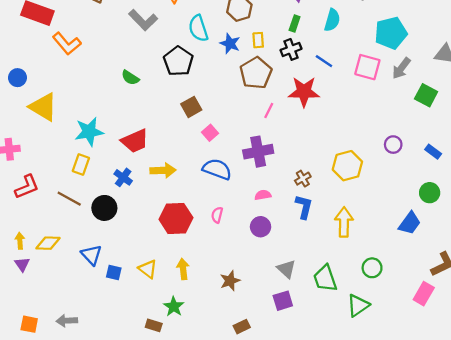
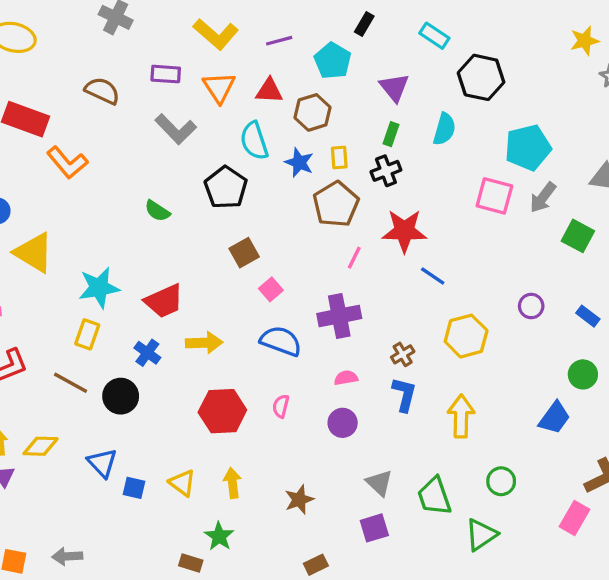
blue line: (324, 61) -> (433, 276), moved

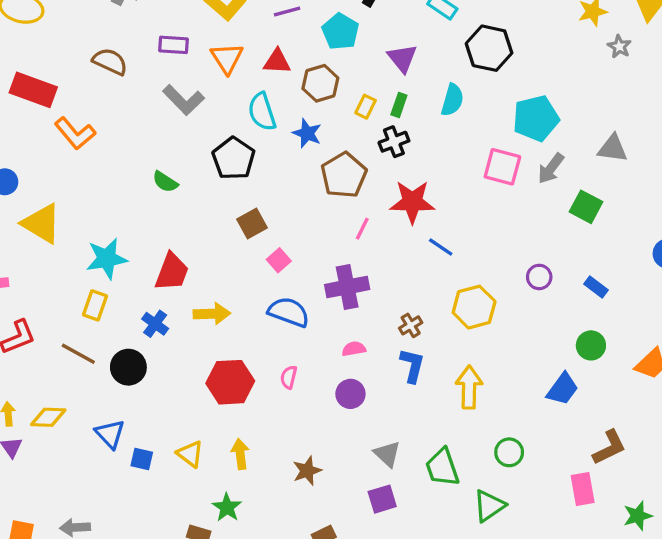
yellow rectangle: (339, 157) -> (366, 107), moved, turned 30
red trapezoid: (164, 301) -> (172, 272), turned -45
pink rectangle: (575, 518) -> (583, 489), turned -40

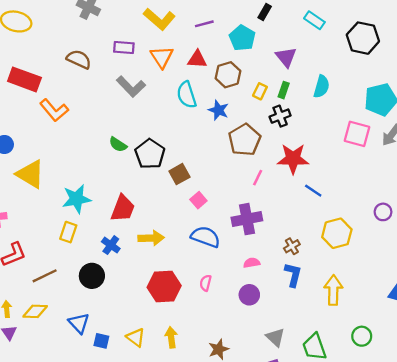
black hexagon: (489, 48) -> (363, 38), moved
black pentagon: (234, 158) -> (150, 154), moved
brown line: (78, 354) -> (45, 276), moved, turned -55

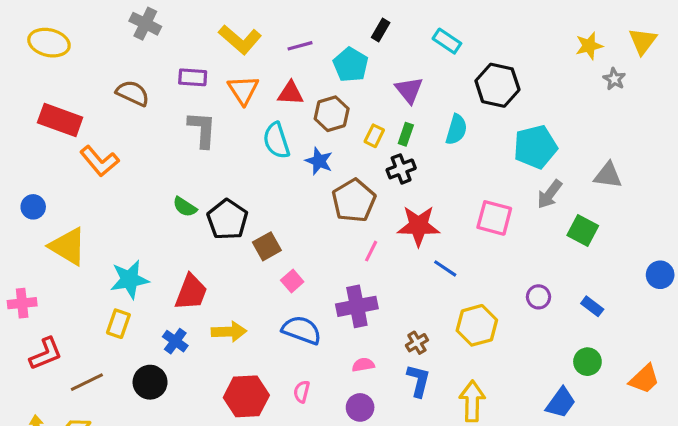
black hexagon: (363, 38) -> (497, 85), moved
gray L-shape: (131, 87) -> (202, 129), turned -132
pink square: (357, 134) -> (494, 218), moved

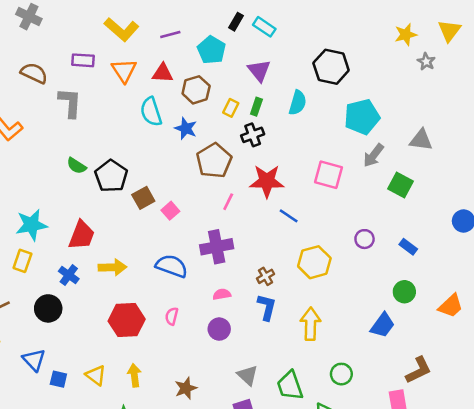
gray cross: (145, 24) -> (29, 17), moved
cyan rectangle: (447, 41) -> (264, 27), moved
gray L-shape: (202, 129) -> (70, 103), moved
pink square: (292, 281) -> (170, 211), moved

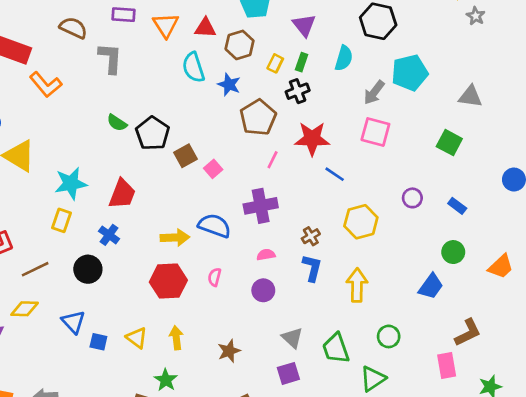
gray arrow: (374, 155) -> (374, 92), moved
yellow arrow: (112, 267) -> (175, 238), moved

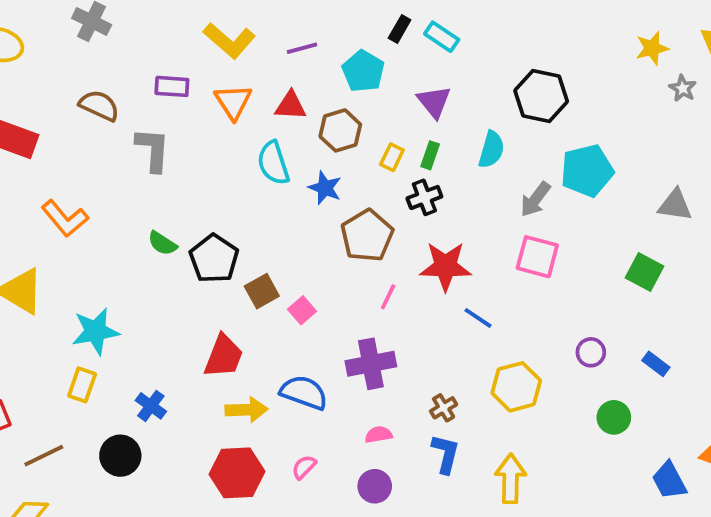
orange L-shape: (46, 85) -> (65, 218), moved
red trapezoid: (122, 194) -> (224, 356), moved
green circle: (453, 252) -> (614, 417), moved
pink semicircle: (215, 277) -> (304, 467), turned 30
blue trapezoid: (431, 286) -> (669, 481), moved, turned 116

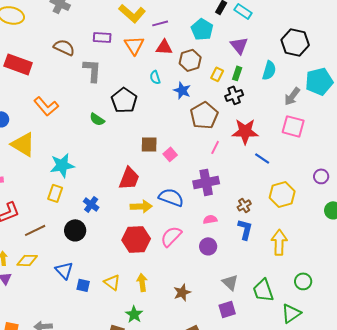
purple line: (302, 48) -> (160, 23), moved
cyan semicircle: (273, 163) -> (155, 77), size x0.6
black pentagon: (214, 259) -> (124, 100), moved
brown square: (262, 291) -> (149, 144), turned 30
pink semicircle: (304, 467) -> (171, 236), size x1.6

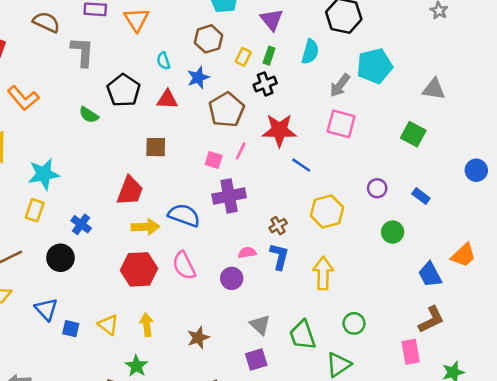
red triangle: (164, 47) -> (167, 99), moved
blue star: (182, 90) -> (198, 78), turned 30
pink square: (170, 154) -> (214, 160), moved, turned -32
pink semicircle: (210, 219) -> (247, 253), moved
pink semicircle: (171, 236) -> (184, 265), turned -70

